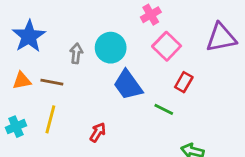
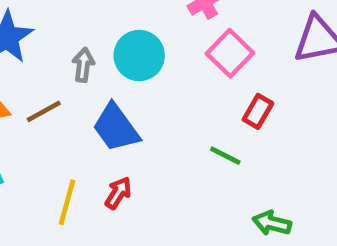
brown line: (52, 82) -> (44, 111), turned -40
blue trapezoid: (128, 85) -> (116, 128), moved
yellow line: (50, 119) -> (67, 202), moved

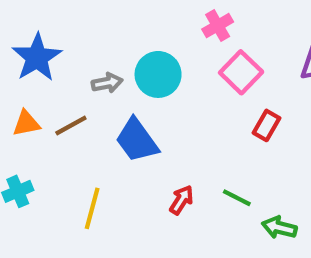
gray arrow: (83, 65) -> (107, 83), turned 72
green line: (225, 156) -> (237, 198), moved
red arrow: (118, 193) -> (181, 200), moved

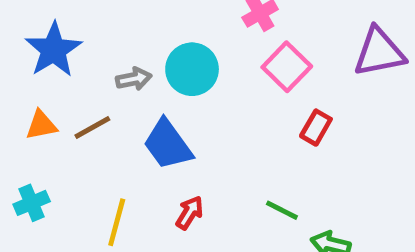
red arrow: (181, 200) -> (190, 213), moved

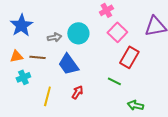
brown line: (92, 128) -> (37, 57), turned 35
red rectangle: (316, 128) -> (129, 57), size x1.5
cyan cross: (32, 203) -> (23, 77), moved
green line: (282, 210) -> (114, 81), moved

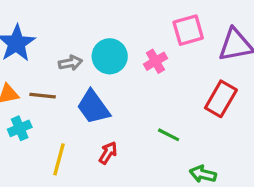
pink cross: (106, 10) -> (155, 61), moved
pink square: (117, 32) -> (188, 30), moved, turned 30
red rectangle: (129, 57) -> (221, 99), moved

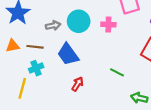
pink cross: (155, 61) -> (108, 24), turned 32
cyan cross: (20, 128) -> (36, 68), moved
yellow line: (59, 159) -> (22, 88), moved

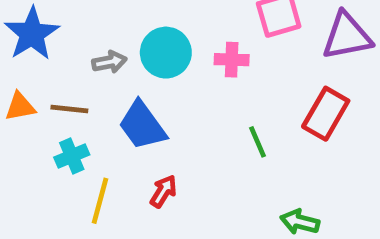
green line: (117, 72) -> (258, 142), moved, turned 40
yellow line: (22, 88) -> (100, 201), moved

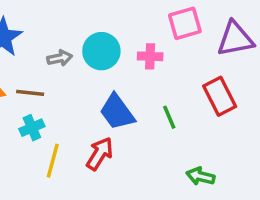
red rectangle: (326, 114) -> (220, 96), turned -57
blue trapezoid: (142, 125) -> (117, 112), moved
red arrow: (163, 191) -> (100, 154), size x1.4

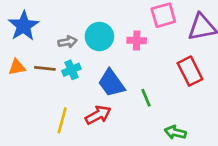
green line: (169, 117) -> (146, 98), moved
cyan cross: (32, 128) -> (71, 70), moved
red arrow: (100, 154) -> (98, 115), turned 30

